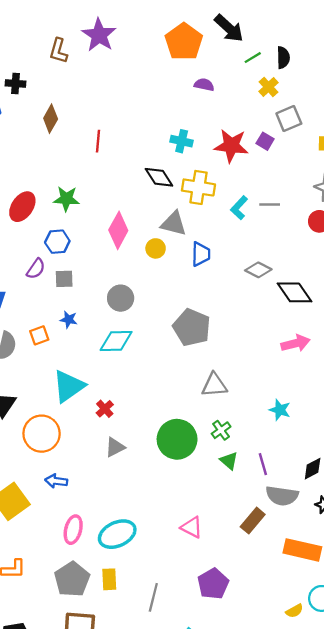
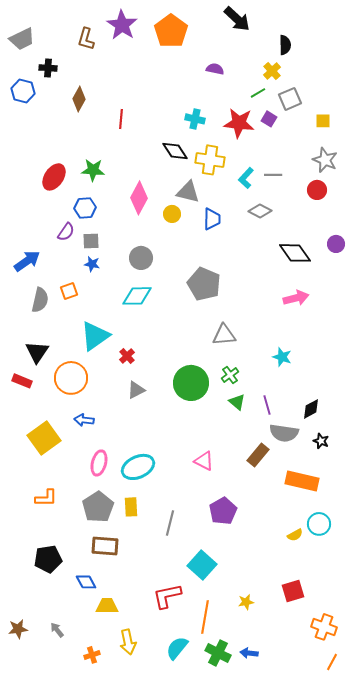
orange pentagon: (184, 42) -> (171, 31), moved
green line: (253, 58) -> (258, 93), moved
gray diamond: (258, 270) -> (260, 211), moved
blue star: (69, 320) -> (92, 264), moved

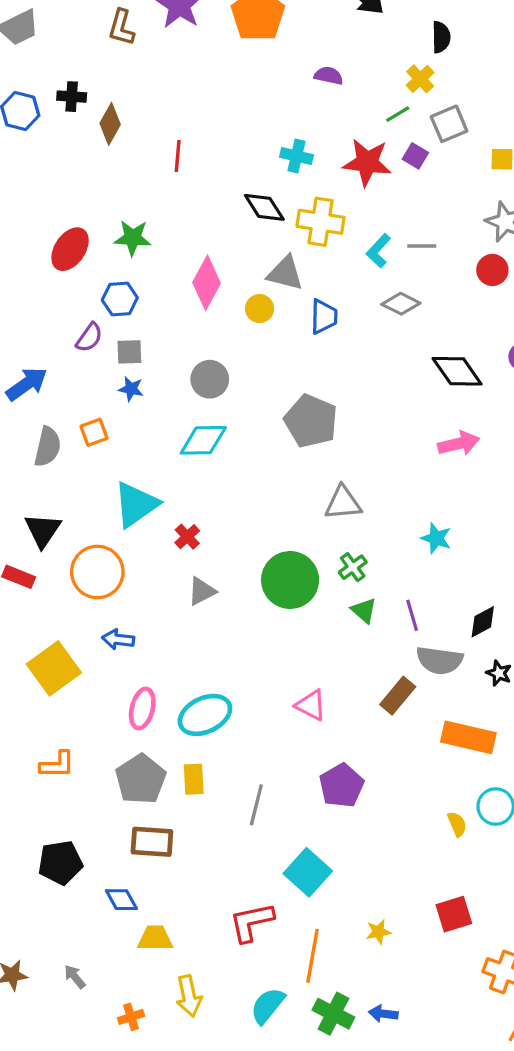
black cross: (48, 68) -> (72, 97), moved
yellow semicircle: (295, 535) -> (457, 824), turned -84

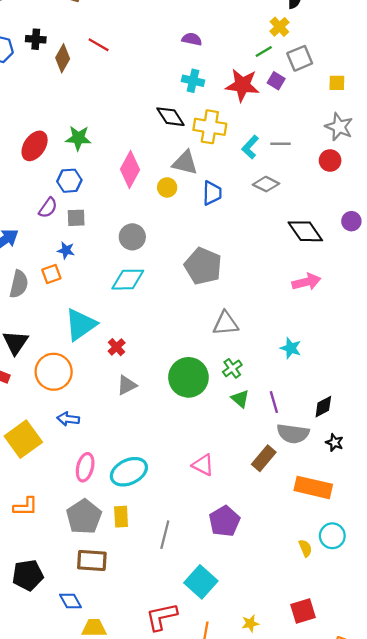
purple semicircle: (329, 76) -> (192, 39), moved
red line: (178, 156) -> (99, 45), moved, turned -65
blue star: (131, 389) -> (66, 250), moved

